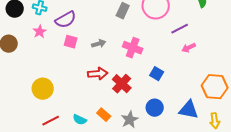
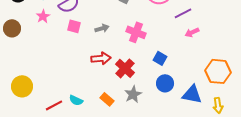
yellow circle: (43, 89) -> (22, 86), moved
blue circle: (155, 108) -> (165, 83), moved
cyan semicircle: (80, 120) -> (76, 100), moved
gray star: (130, 120) -> (133, 94), moved

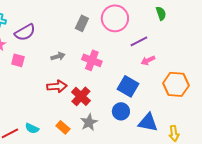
pink square: (74, 26) -> (18, 60), moved
blue square: (160, 58) -> (128, 86), moved, size x1.5
orange hexagon: (218, 71) -> (176, 84), moved

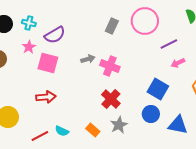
pink square: (18, 60) -> (48, 63), size x1.5
pink cross: (92, 60) -> (110, 66), moved
red arrow: (57, 86) -> (46, 97), moved

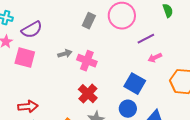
red arrow: (46, 97) -> (28, 107), moved

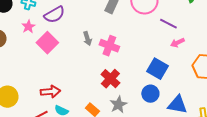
purple line: (146, 39) -> (168, 24), turned 54
gray arrow: (65, 54) -> (87, 39), turned 88
pink square: (25, 58) -> (47, 43), turned 30

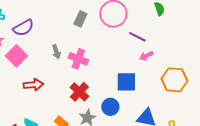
blue square: (157, 69) -> (126, 82), turned -30
red arrow: (50, 92) -> (33, 85), moved
blue circle: (150, 94) -> (110, 107), moved

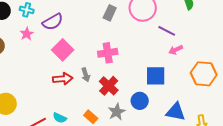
gray arrow: (56, 52) -> (86, 75), moved
pink square: (16, 56) -> (63, 50), moved
pink cross: (78, 59) -> (108, 53), turned -30

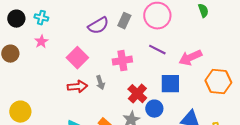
purple semicircle: (53, 22) -> (98, 26), moved
purple line: (167, 31) -> (157, 50), moved
pink arrow: (176, 50) -> (190, 58), size x1.6
red cross: (109, 86) -> (137, 94), moved

